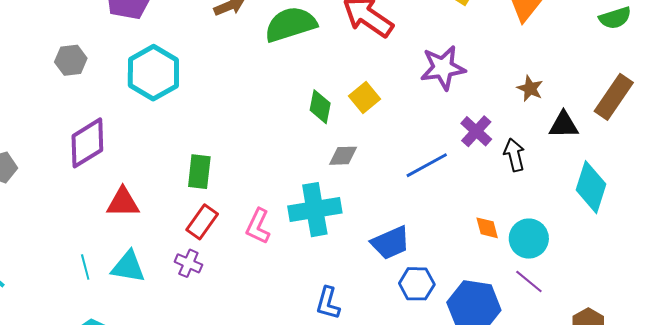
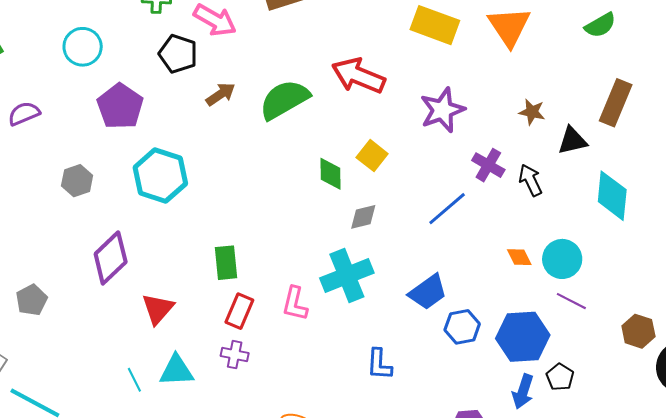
red triangle: (123, 202) -> (158, 309), turned -36

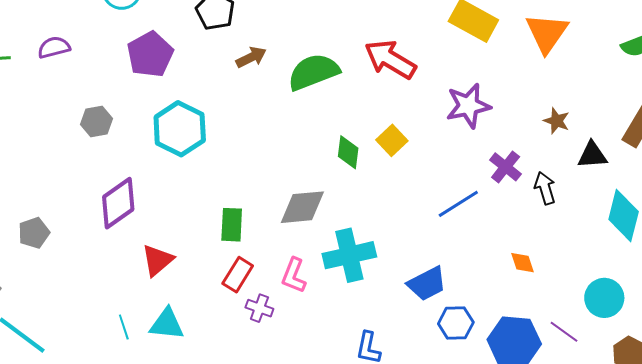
gray diamond: (363, 217) -> (302, 207), moved, size x1.6
cyan circle: (562, 259) -> (604, 298), moved
purple line: (571, 301) -> (564, 332), moved
purple cross: (235, 355) -> (259, 308), moved

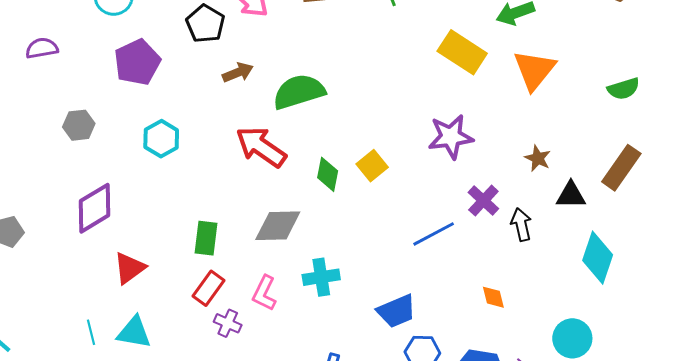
red arrow: (390, 59) -> (261, 147), moved
cyan hexagon: (180, 129) -> (161, 139), size x0.7
cyan cross: (349, 255) -> (321, 277), size x0.7

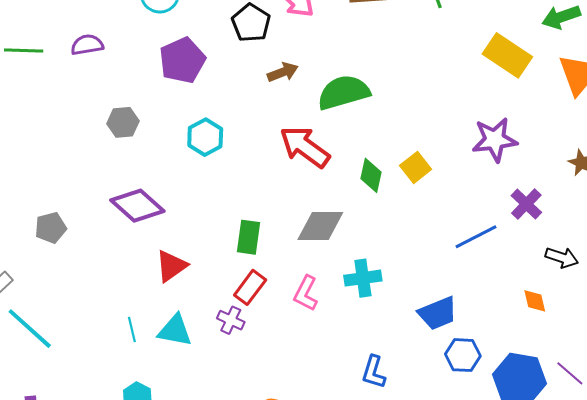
purple diamond: (95, 208) -> (137, 206), turned 72
black arrow: (521, 225) -> (562, 258), moved, turned 120
purple cross: (228, 323) -> (231, 320), moved

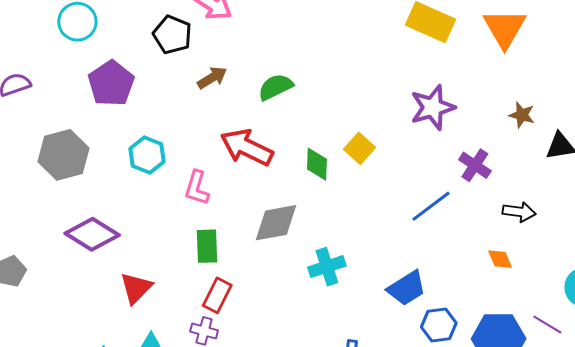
green semicircle: (344, 92) -> (275, 87), size x0.7
gray hexagon: (123, 122) -> (64, 155), size x1.6
pink L-shape: (306, 293) -> (197, 188), moved

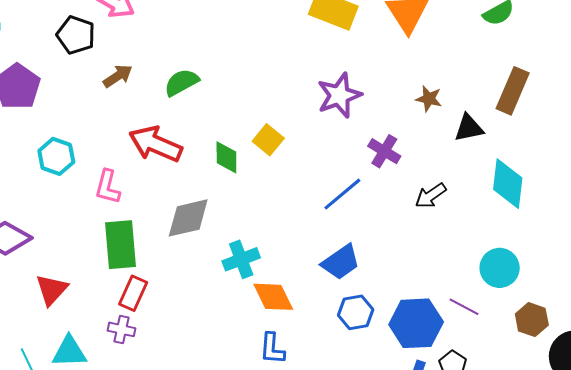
black arrow: (519, 212) -> (431, 196), turned 140
green rectangle: (207, 246) -> (121, 245), size x1.4
orange diamond: (500, 259) -> (273, 297), moved, size x1.6
blue trapezoid: (407, 288) -> (341, 262), moved

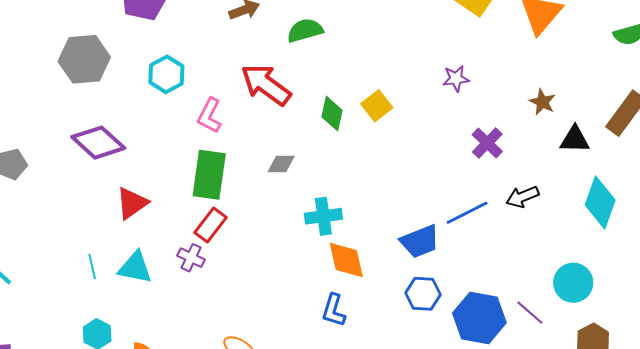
purple star: (339, 95) -> (456, 79), size x0.6
blue line: (342, 194) -> (467, 213), moved
gray diamond: (188, 218) -> (281, 164), size x0.6

